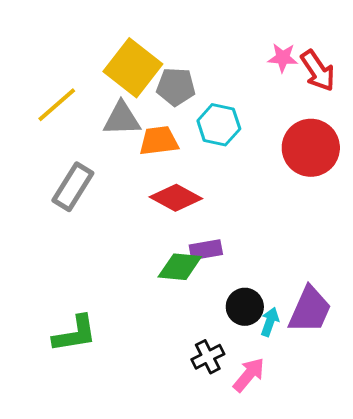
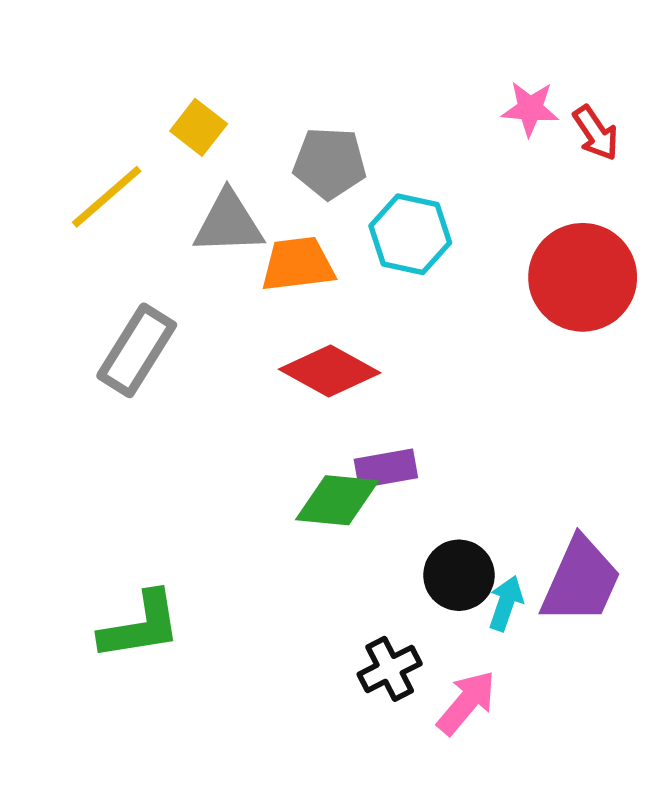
yellow square: (133, 68) -> (199, 127), moved, size x0.5
red arrow: (318, 71) -> (596, 133), size x0.7

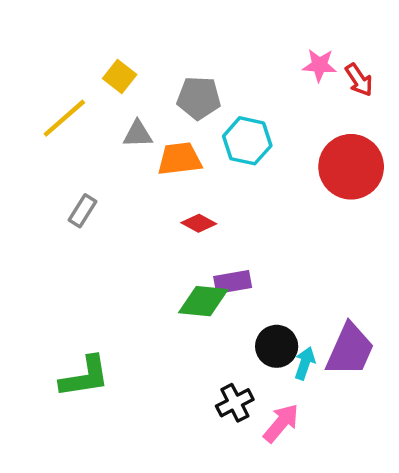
gray triangle: (228, 223) -> (138, 134), size x0.7
gray rectangle: (137, 350) -> (82, 211), size x0.6
red diamond: (330, 371) -> (199, 223), size x0.6

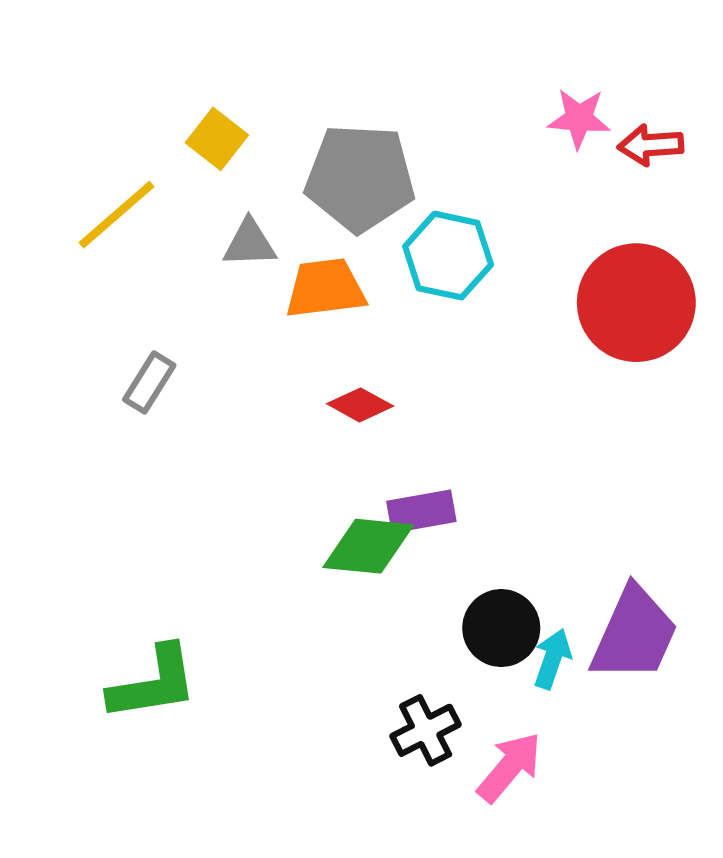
red arrow: (359, 80) -> (651, 145), turned 120
gray pentagon: (199, 98) -> (360, 178), size x1.4

